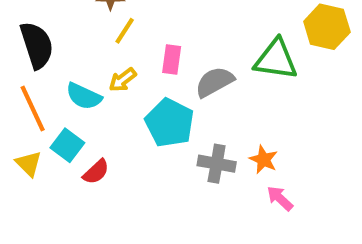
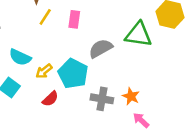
pink rectangle: (172, 59) -> (74, 19), moved
yellow arrow: (123, 80) -> (44, 71), moved
red semicircle: (96, 172) -> (50, 99), moved

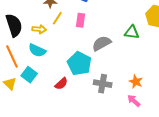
green triangle: (138, 35) -> (132, 32), size x0.7
yellow arrow: (44, 71) -> (39, 29), moved, turned -136
orange star: (131, 96) -> (136, 82), moved

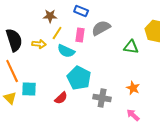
gray semicircle: (102, 43) -> (101, 28), moved
cyan semicircle: (37, 50) -> (66, 51), moved
cyan square: (29, 75) -> (29, 89), turned -35
orange star: (136, 82) -> (133, 88), moved

